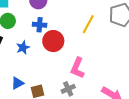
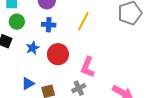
yellow line: (88, 24) -> (83, 21), moved
red circle: (53, 41) -> (58, 54), moved

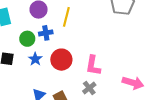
yellow line: (83, 21) -> (66, 17), moved
green circle: (17, 22) -> (27, 39), moved

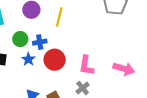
blue cross: (46, 33) -> (40, 42), moved
pink arrow: (133, 83) -> (124, 69), moved

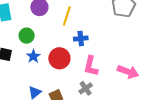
blue cross: (40, 42) -> (81, 38), moved

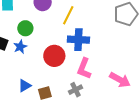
blue cross: (81, 38) -> (78, 40), size x1.5
blue star: (33, 56) -> (20, 47), moved

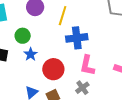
blue star: (20, 47) -> (31, 54), moved
red circle: (54, 56) -> (53, 69), moved

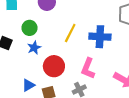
yellow line: (63, 16) -> (70, 33), moved
blue cross: (77, 38) -> (100, 37), moved

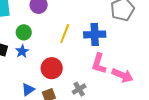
blue star: (34, 48) -> (22, 51), moved
pink L-shape: (88, 68) -> (99, 64), moved

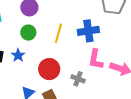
green circle: (24, 32) -> (28, 33), moved
gray cross: (79, 89) -> (78, 79), moved, turned -32

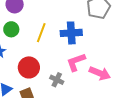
pink L-shape: (96, 59) -> (76, 62), turned 55

